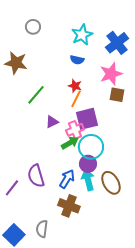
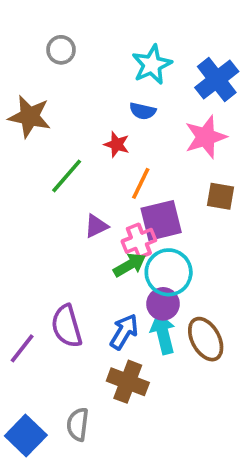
red star: (75, 86) -> (117, 144), moved
brown square: (117, 95) -> (220, 196), moved

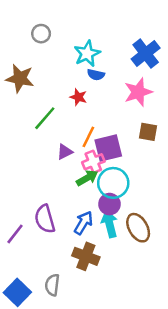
cyan star: (152, 65) -> (87, 54), moved
orange line: (141, 183) -> (88, 137), moved

